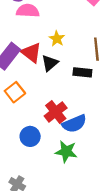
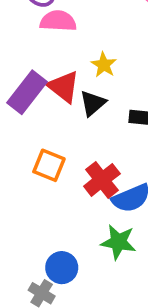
orange square: (15, 92) -> (49, 165), moved, turned -30
blue circle: (30, 136) -> (62, 268), moved

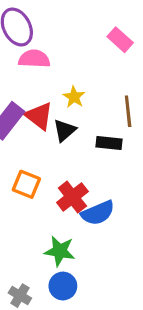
green star: (118, 242) -> (60, 251), moved
blue circle: (62, 268) -> (63, 286), moved

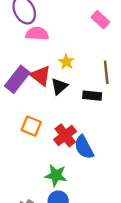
blue semicircle: (98, 213) -> (84, 147), turned 85

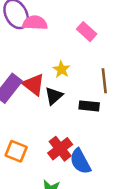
pink rectangle: (100, 20) -> (87, 32), moved
pink semicircle: (37, 34) -> (35, 23), moved
orange square: (31, 126) -> (16, 151), moved

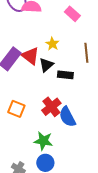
black rectangle: (89, 106) -> (65, 75), moved

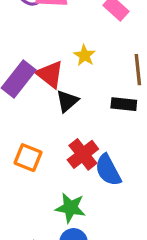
black triangle: (46, 65) -> (67, 101), moved
black rectangle: (65, 75) -> (124, 104), moved

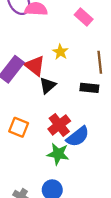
blue semicircle: (108, 170) -> (78, 137), turned -100
green star: (70, 208) -> (58, 154), moved

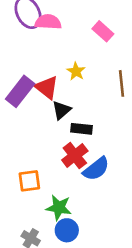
black rectangle: (89, 88) -> (81, 129), moved
orange square: (19, 127) -> (29, 181), moved, turned -30
green star: (58, 154) -> (59, 208), moved

